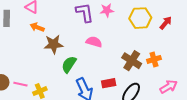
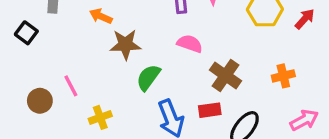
brown cross: (132, 61) -> (226, 75), moved
pink line: (20, 84) -> (71, 86), moved, turned 48

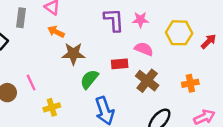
pink semicircle: (190, 44) -> (144, 49), moved
red rectangle: (210, 110) -> (120, 64), moved

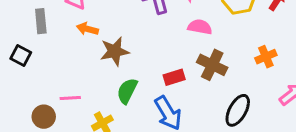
red rectangle: (120, 64) -> (174, 77), moved
green semicircle: (89, 79) -> (127, 91), moved
pink line: (31, 83) -> (70, 98), turned -56

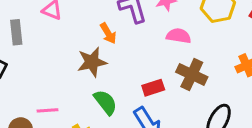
orange arrow: (87, 29) -> (108, 33), moved, turned -135
green semicircle: (127, 91) -> (105, 102), turned 116

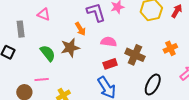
pink semicircle: (179, 36) -> (109, 42), moved
green semicircle: (105, 102) -> (48, 53), moved

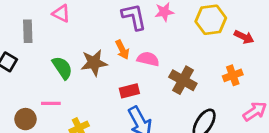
red arrow: (177, 11) -> (244, 37), moved, turned 80
orange arrow: (80, 29) -> (122, 50), moved
red rectangle: (110, 64) -> (129, 91), moved

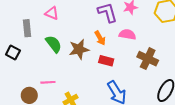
pink semicircle: (148, 59) -> (127, 34), moved
green semicircle: (62, 68) -> (54, 44), moved
red rectangle: (129, 91) -> (106, 61), moved, turned 32

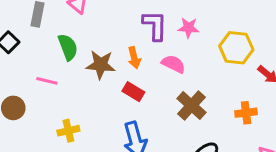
pink line: (48, 82) -> (47, 81), moved

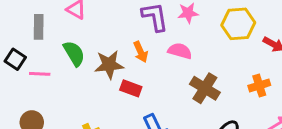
pink line: (47, 81) -> (40, 74), moved
red rectangle: (133, 92) -> (131, 88), moved

